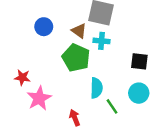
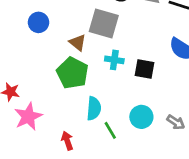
blue circle: (44, 27) -> (39, 22), moved
cyan cross: (101, 41) -> (114, 60), moved
black square: (139, 61) -> (145, 69), moved

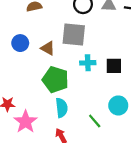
brown triangle: (78, 43) -> (48, 48), moved
cyan semicircle: (94, 108) -> (62, 108), moved

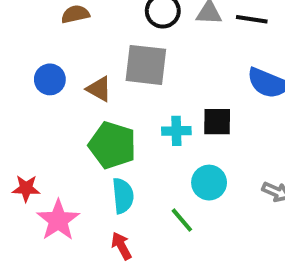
cyan cross: (88, 63) -> (176, 131), moved
cyan circle: (118, 105) -> (209, 183), moved

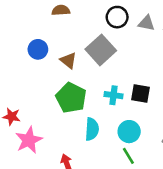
gray square: (146, 65) -> (101, 50), turned 32
cyan semicircle: (123, 196) -> (92, 129), moved
green line: (182, 220) -> (128, 156), moved

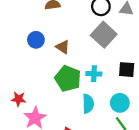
gray square: (101, 50) -> (104, 35), moved
cyan cross: (114, 95) -> (94, 74), moved

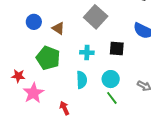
green pentagon: (68, 79) -> (48, 58), moved

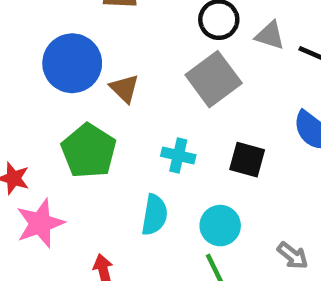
blue circle: (34, 22) -> (72, 63), size x1.6

